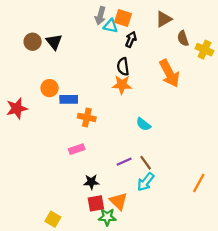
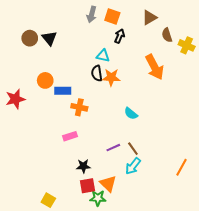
cyan triangle: (111, 26) -> (103, 56), moved
black semicircle: (123, 67) -> (97, 73), moved

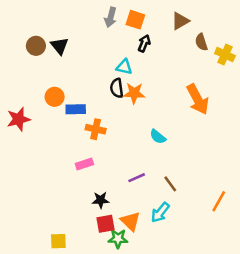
orange arrow: (155, 67) -> (198, 99), moved
brown line: (133, 149) -> (170, 184), moved
cyan arrow: (133, 166) -> (160, 212), moved
yellow square: (48, 200) -> (58, 241), turned -32

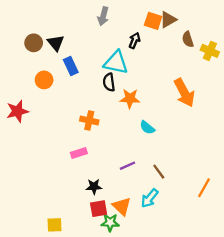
orange square: (135, 20) -> (153, 21), moved
cyan triangle: (124, 67) -> (116, 63), size x1.6
orange star: (134, 93) -> (130, 98), moved
orange circle: (55, 97) -> (44, 80), moved
blue rectangle: (76, 109) -> (71, 66), moved, turned 66

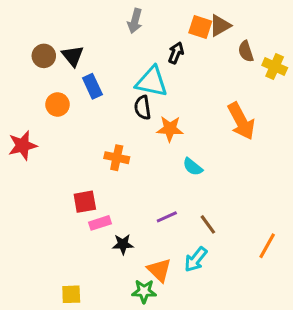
pink rectangle: (79, 153) -> (100, 223), moved
red square: (99, 209) -> (85, 202), moved

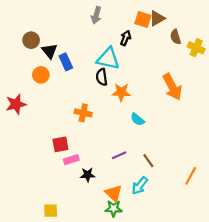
black triangle: (73, 56) -> (50, 51), moved
green star: (144, 291) -> (114, 208), moved

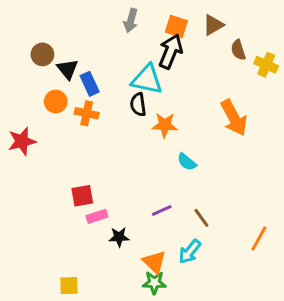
orange square: (143, 20) -> (176, 26), moved
black arrow: (126, 38) -> (171, 51), size x1.6
orange cross: (83, 113) -> (87, 113), moved

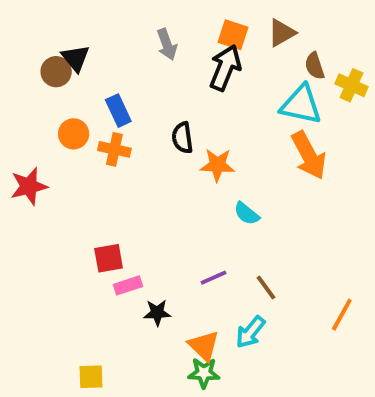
gray arrow: (131, 21) -> (167, 44), moved, turned -35
black triangle: (67, 69) -> (76, 58), moved
cyan triangle: (147, 79) -> (301, 105), moved

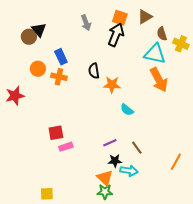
black star: (157, 313) -> (115, 161), moved
cyan arrow: (250, 332) -> (129, 171), turned -120

